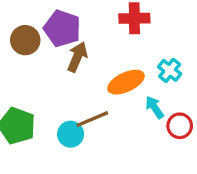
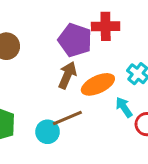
purple pentagon: (62, 28) -> (75, 40), moved
brown arrow: (77, 57) -> (67, 75), moved

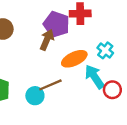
brown arrow: (67, 75) -> (47, 40), moved
cyan arrow: (124, 107) -> (95, 77), size x1.5

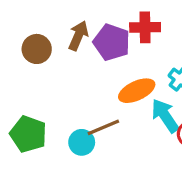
brown arrow: (47, 40) -> (78, 36), moved

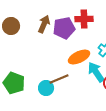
purple pentagon: (112, 42) -> (64, 28), turned -30
brown circle: (37, 49) -> (11, 26), moved

